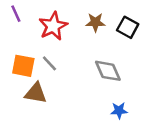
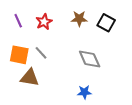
purple line: (16, 14) -> (18, 21), moved
red star: (53, 26) -> (44, 22), size x0.7
blue star: (119, 111) -> (84, 92), moved

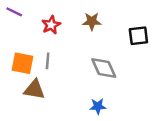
purple line: (18, 21) -> (14, 12), moved, turned -40
black square: (106, 23) -> (138, 36), moved, turned -36
gray line: (41, 53) -> (48, 61), turned 48

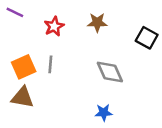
black square: (138, 36) -> (147, 38), turned 36
orange square: (22, 63) -> (24, 67), turned -35
brown triangle: (34, 90) -> (22, 97), moved

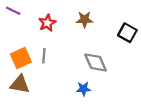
blue star: (104, 113) -> (83, 89), moved

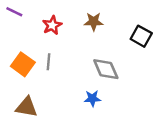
orange square: (21, 58) -> (23, 64), turned -30
brown triangle: (20, 84) -> (27, 107), moved

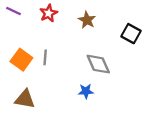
brown star: (94, 22) -> (87, 20), turned 30
red star: (52, 25) -> (49, 13), moved

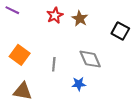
red star: (49, 13) -> (55, 15), moved
gray line: (45, 57) -> (54, 64), moved

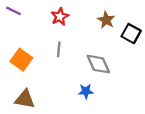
brown star: (80, 19) -> (106, 20), moved
gray line: (54, 64) -> (59, 49), moved

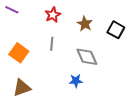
brown star: (106, 20) -> (85, 24), moved
brown triangle: (25, 99) -> (22, 88), turned -30

